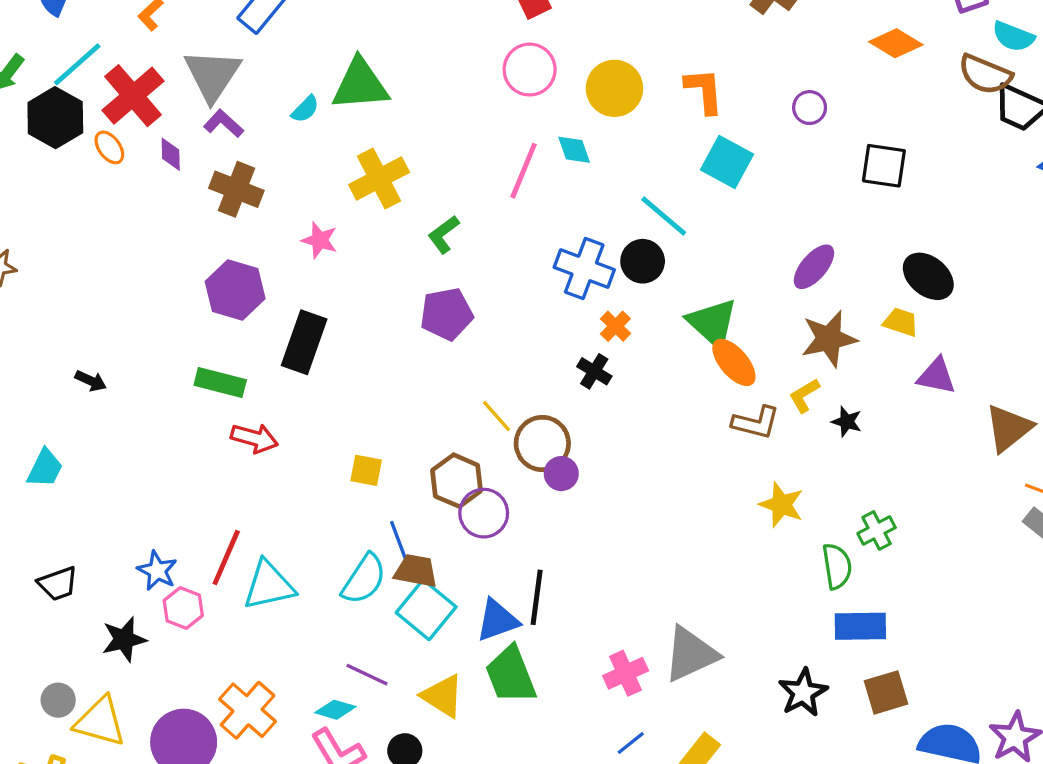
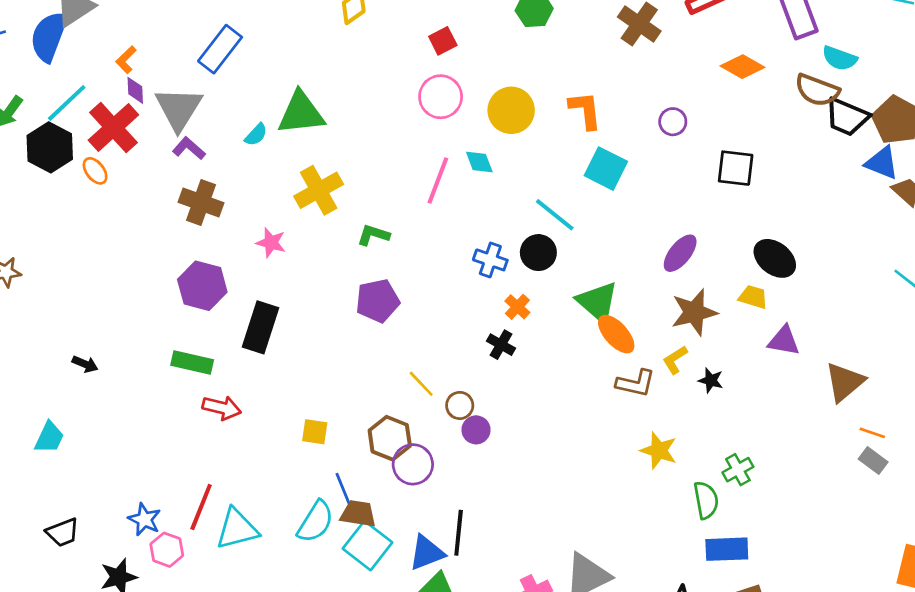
purple diamond: (171, 154) -> (135, 90), moved
green L-shape: (444, 234) -> (373, 235), turned 56
blue cross: (584, 269) -> (490, 260), size x0.7
brown circle: (542, 443) -> (460, 405), size x0.6

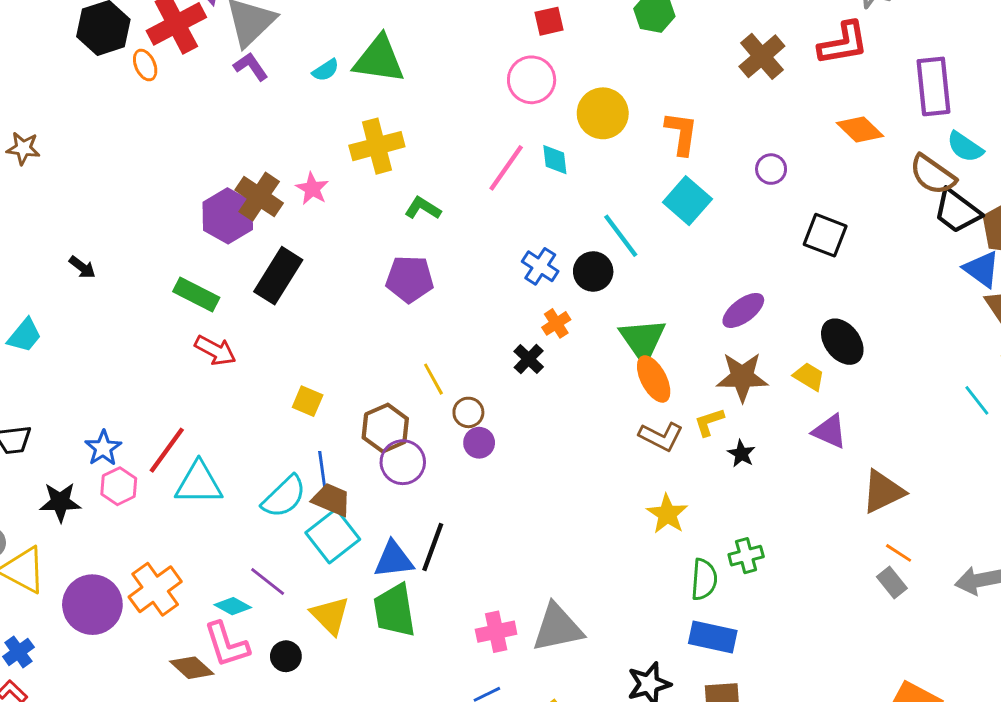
brown cross: (201, 202) -> (259, 197), moved

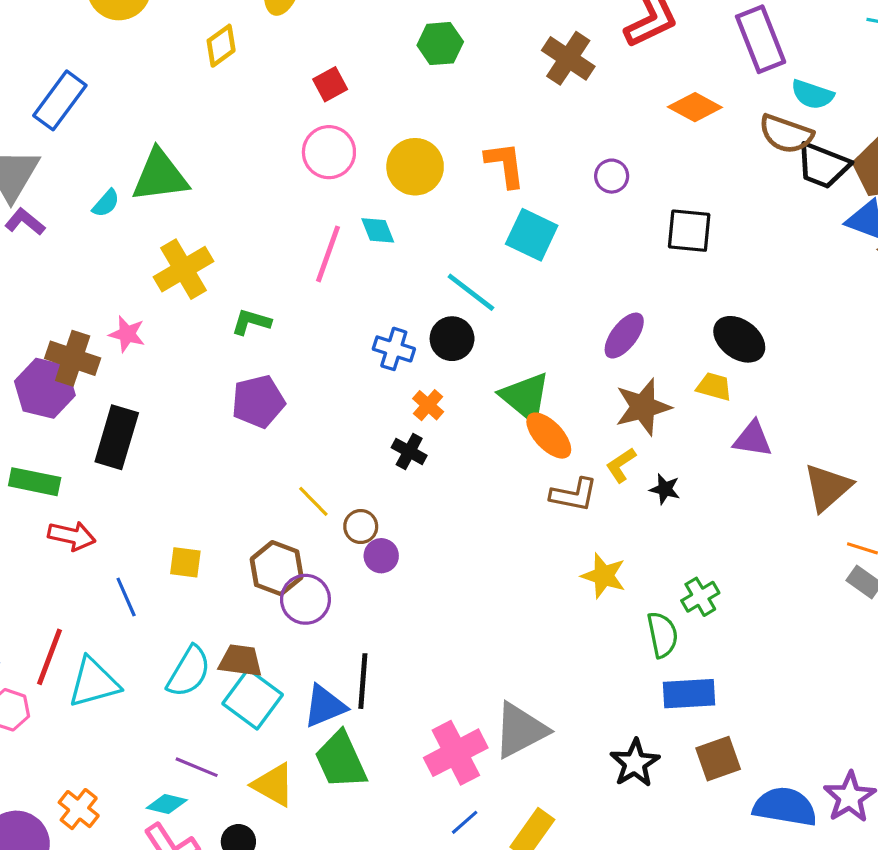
blue line: (322, 470) -> (126, 597), moved
orange cross: (155, 589) -> (79, 809), size x0.7
pink cross: (496, 632) -> (456, 753), size x1.4

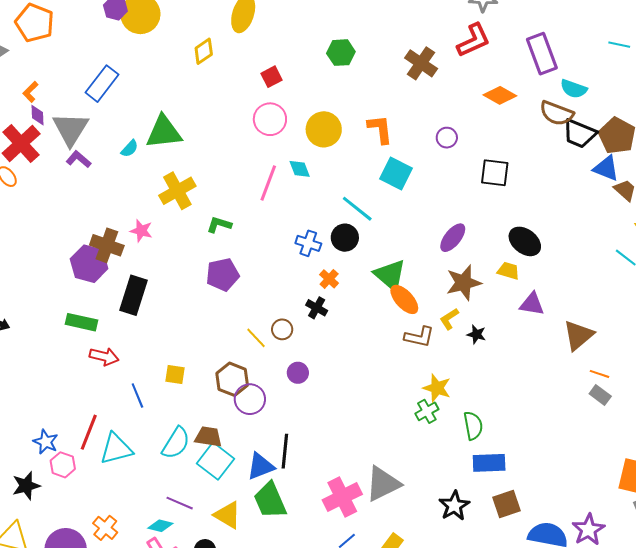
brown circle: (361, 527) -> (282, 329), moved
green cross: (700, 597) -> (427, 411), moved

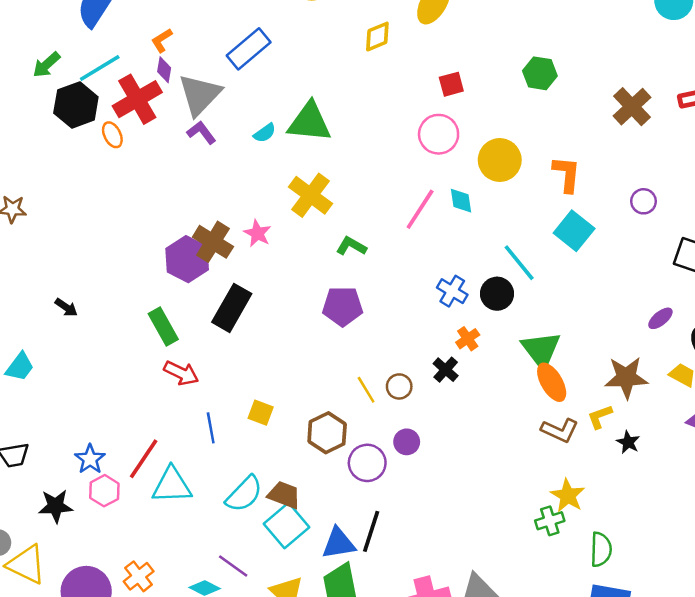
yellow cross: (177, 191) -> (311, 195), turned -36
purple ellipse: (453, 238) -> (660, 318), moved, size x0.7
green rectangle: (82, 322) -> (163, 326), turned 36
purple circle: (250, 399) -> (367, 463), moved

